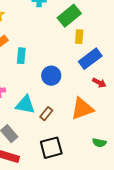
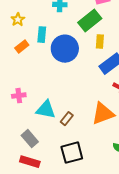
cyan rectangle: (21, 56) -> (42, 35), moved
blue circle: (51, 76) -> (65, 49), moved, size x1.4

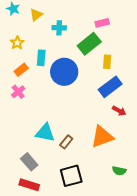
yellow rectangle: (100, 42) -> (107, 62), moved
pink cross: (19, 96) -> (18, 92), moved, turned -32

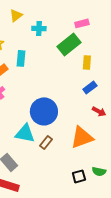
blue circle: (64, 72) -> (44, 111), moved
blue rectangle: (110, 87) -> (90, 87), size x0.6
black square: (71, 176) -> (79, 176), moved, size x0.6

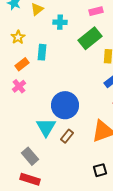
pink rectangle: (82, 23) -> (96, 11), moved
cyan triangle: (25, 133) -> (46, 127), turned 50

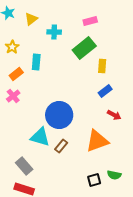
cyan triangle: (46, 127) -> (40, 137), turned -45

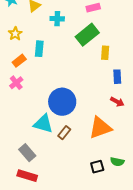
blue rectangle: (105, 91) -> (117, 77), moved, turned -56

